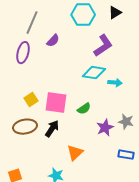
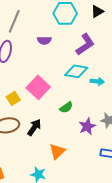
purple semicircle: (53, 41) -> (44, 40), moved, turned 48
pink square: (56, 103) -> (38, 87), moved, turned 35

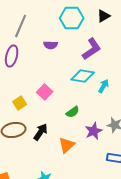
cyan arrow: (97, 81) -> (104, 86), turned -64
pink square: (38, 87) -> (45, 92), size x0.7
orange triangle: (57, 151) -> (67, 145), moved

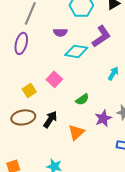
cyan diamond: (83, 76) -> (76, 51), moved

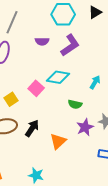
purple L-shape: (101, 36) -> (70, 45), moved
cyan diamond: (76, 51) -> (58, 77), moved
green semicircle: (82, 99) -> (75, 104), moved, turned 48

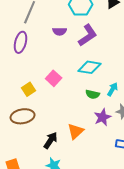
cyan diamond: (58, 77) -> (90, 67), moved
cyan arrow: (95, 82) -> (113, 89), moved
black arrow: (32, 128) -> (51, 140), moved

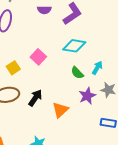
green semicircle: (93, 94) -> (77, 73), turned 32
black arrow: (51, 140) -> (35, 98), moved

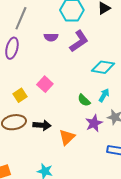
cyan diamond: (74, 46) -> (103, 67), moved
black arrow: (35, 98) -> (42, 125), turned 60

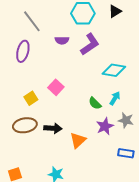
gray line: (21, 18) -> (32, 21), turned -60

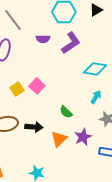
yellow square: (31, 98) -> (17, 89), moved
green semicircle: (95, 103) -> (66, 112), moved
purple star: (105, 126) -> (83, 137), moved

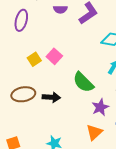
green semicircle: (66, 112) -> (83, 82), size x1.6
orange triangle: (59, 139) -> (94, 132), moved

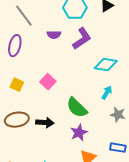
yellow square: (34, 59) -> (17, 85), moved, turned -32
purple star: (100, 107) -> (79, 133), moved

